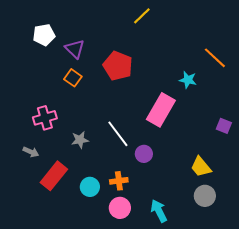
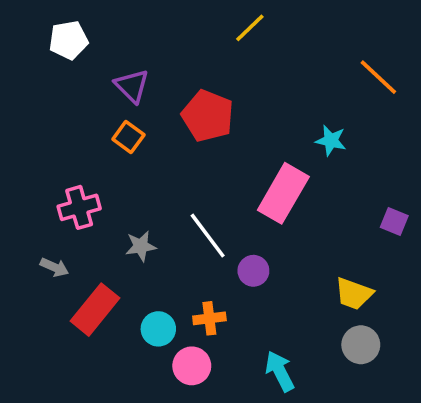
white pentagon: (44, 35) -> (69, 40), moved
orange line: (215, 58) -> (378, 77), moved
yellow trapezoid: (201, 167) -> (354, 294), turned -30
pink circle: (120, 208) -> (192, 366), moved

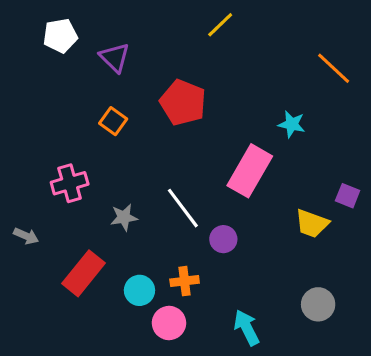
purple triangle: (132, 86) -> (115, 57), moved
gray arrow: (54, 267) -> (26, 236), moved
yellow trapezoid: (354, 294) -> (312, 224), moved

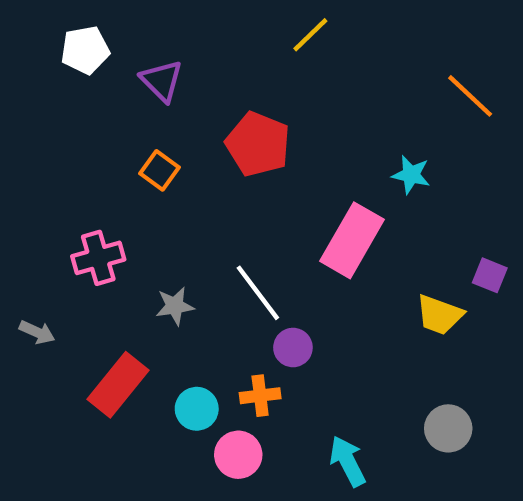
purple circle: (223, 239) -> (293, 348), moved

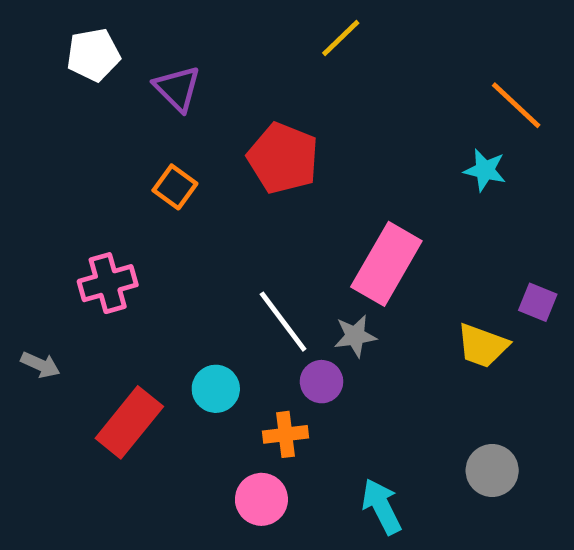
cyan star: (411, 175) -> (485, 170), moved
gray star: (175, 306) -> (355, 336), moved
cyan circle: (197, 409) -> (216, 389), moved

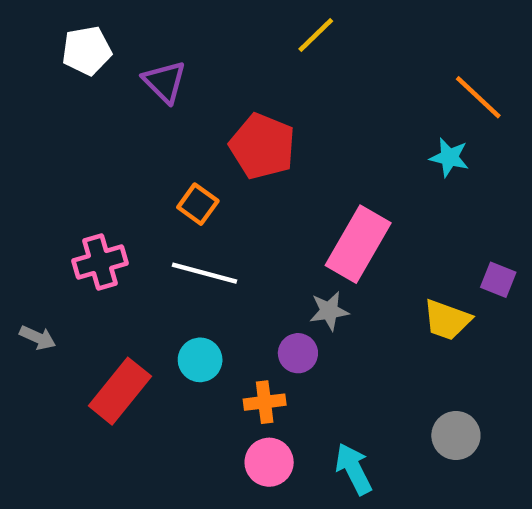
orange square: (175, 187) -> (198, 204), moved
white line: (283, 322) -> (205, 273), moved, turned -38
pink circle: (261, 499) -> (269, 462), moved

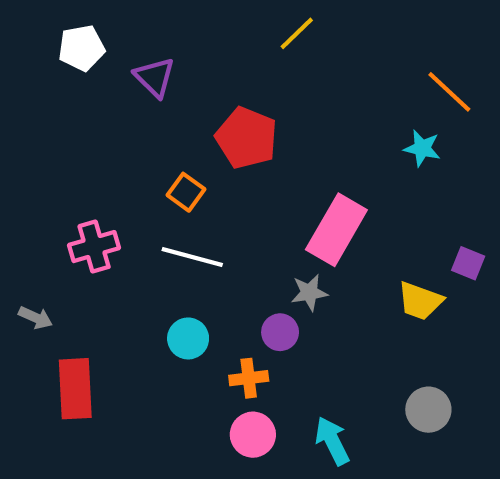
red rectangle: (120, 391) -> (75, 389), moved, turned -42

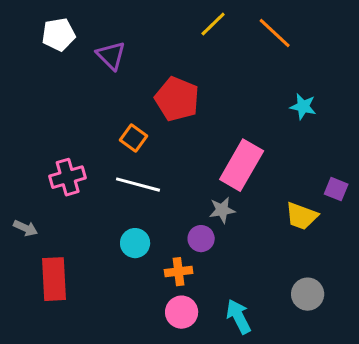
orange line: (449, 92) -> (275, 33), moved

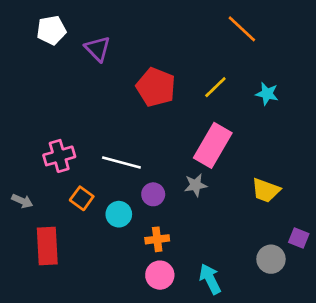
yellow line: (213, 24) -> (215, 87), moved
orange square: (134, 138) -> (82, 198), moved
purple square: (336, 189) -> (299, 238), moved
purple circle: (201, 239) -> (153, 194), moved

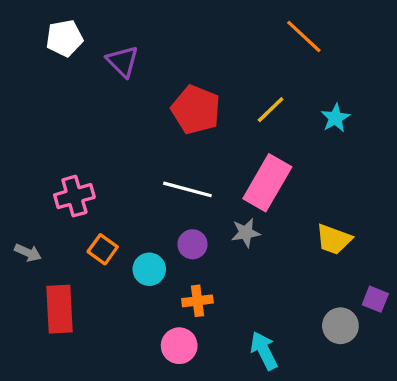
cyan star: (267, 94) -> (335, 118), turned 30
white line: (121, 163) -> (187, 189), moved
pink circle: (160, 275) -> (179, 346), moved

